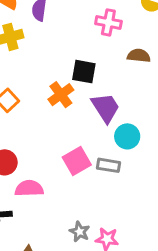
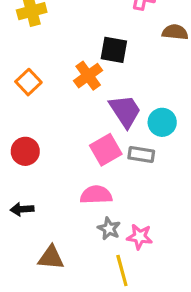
purple trapezoid: (106, 108) -> (125, 111), moved
pink semicircle: (29, 188) -> (96, 195), moved

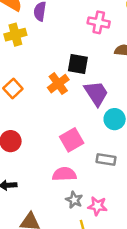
purple trapezoid: (125, 111) -> (96, 93), moved
gray rectangle: (141, 155) -> (106, 159), moved

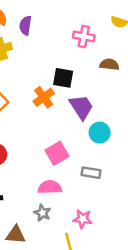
gray star: (74, 200) -> (42, 213), moved

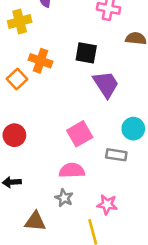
orange cross: (44, 97) -> (41, 61), moved, turned -35
cyan circle: (100, 133) -> (133, 129), moved

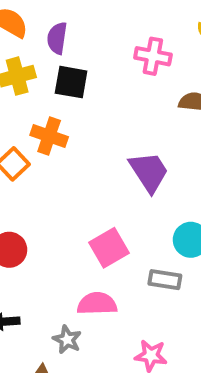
black square: (86, 53) -> (71, 82), moved
gray star: (64, 198) -> (67, 340), moved

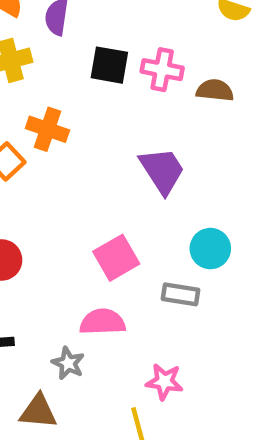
pink cross: (153, 56) -> (162, 70), moved
black square: (71, 82) -> (109, 65), moved

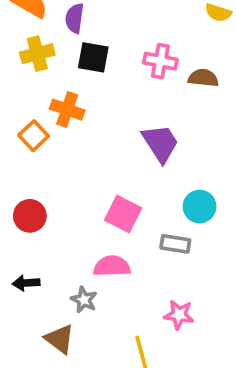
black square: (109, 65) -> (93, 57), moved
pink square: (116, 258) -> (123, 214), turned -33
pink star: (164, 382) -> (179, 315), moved
brown triangle: (38, 411) -> (60, 339), turned 32

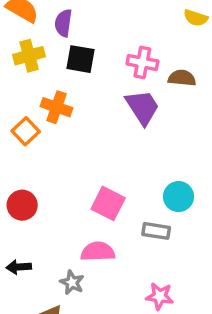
purple trapezoid: (160, 143) -> (142, 107), moved

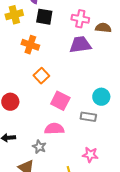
purple trapezoid: (142, 107) -> (80, 45), turned -65
orange square: (26, 131) -> (41, 76), moved

